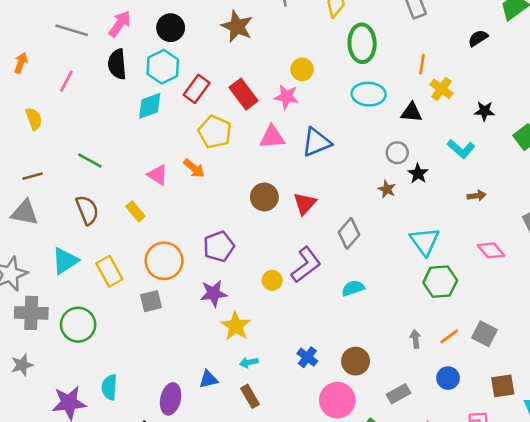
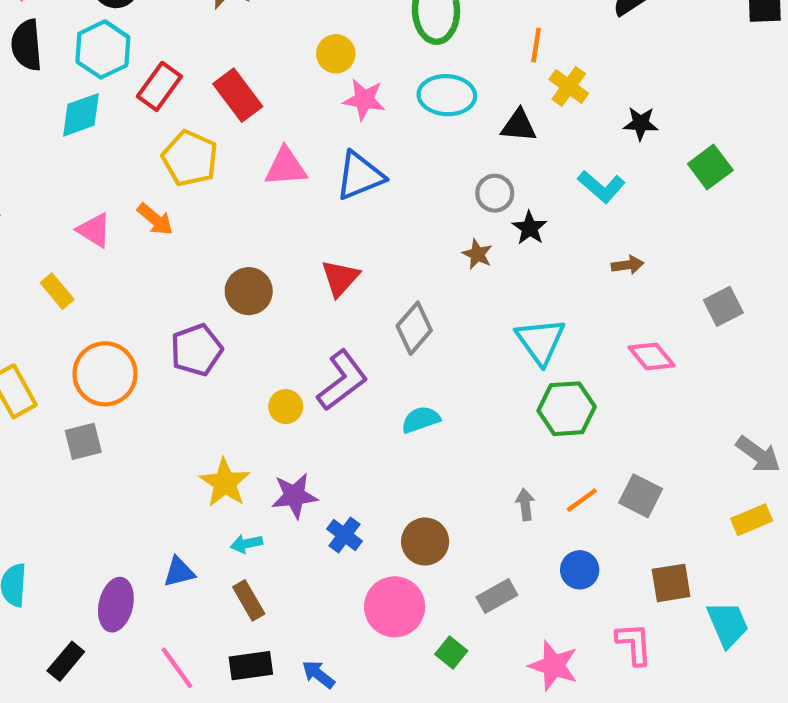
pink star: (286, 97) -> (364, 100), moved
brown circle: (264, 197) -> (249, 291), moved
purple star: (214, 293) -> (294, 496), moved

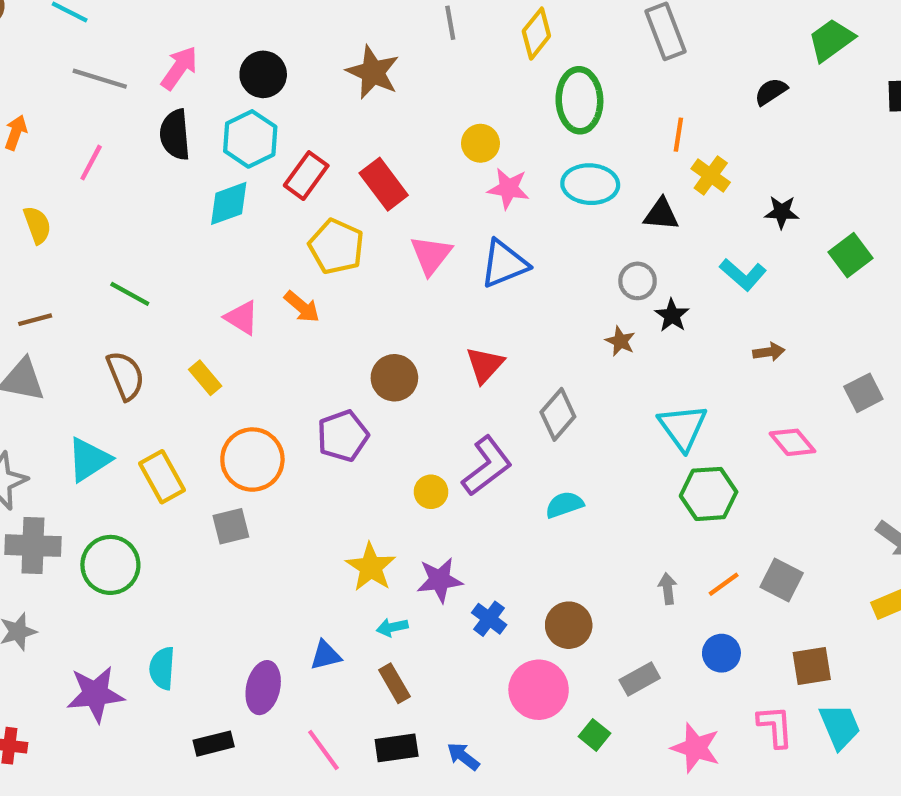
pink triangle: (286, 167) -> (431, 255), turned -48
cyan trapezoid: (728, 624) -> (840, 726), moved
black rectangle: (66, 661) -> (214, 744), turned 36

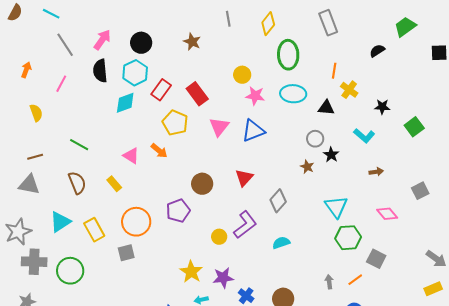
brown star: (373, 72) -> (192, 42), size x0.7
gray line: (100, 79) -> (65, 45), turned 40
gray square: (782, 580) -> (376, 259), moved

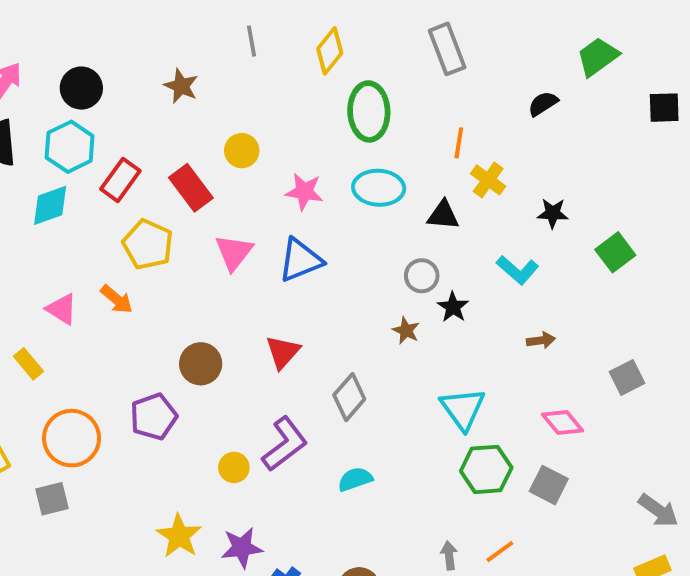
yellow circle: (242, 75) -> (242, 151), moved
gray square: (376, 259) -> (549, 485), moved

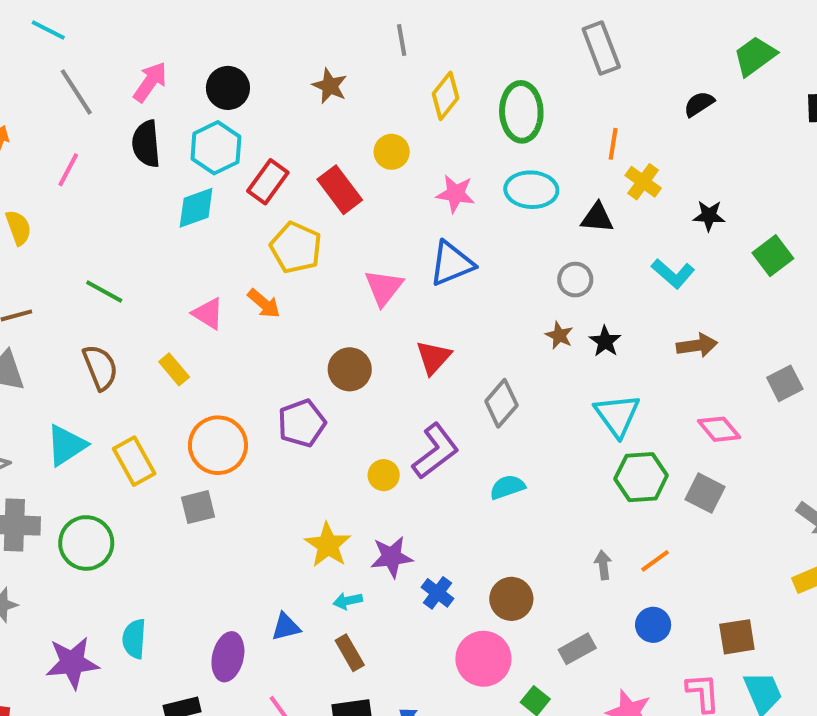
yellow diamond: (330, 51) -> (446, 96), moved
pink triangle: (234, 252) -> (384, 288), moved
black star: (453, 307) -> (605, 341), moved
brown arrow: (541, 340) -> (697, 345), size x1.4

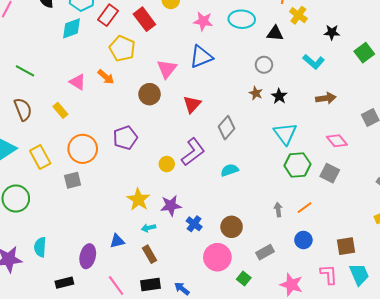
brown circle: (350, 369) -> (150, 94), moved

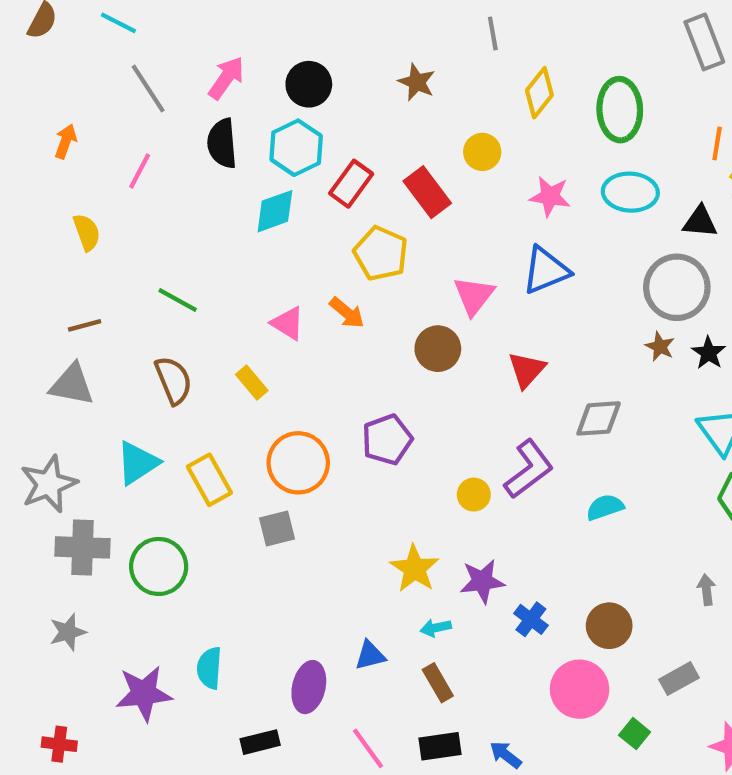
gray circle: (264, 65) -> (677, 287), size x1.8
gray diamond: (226, 128) -> (599, 418), turned 45

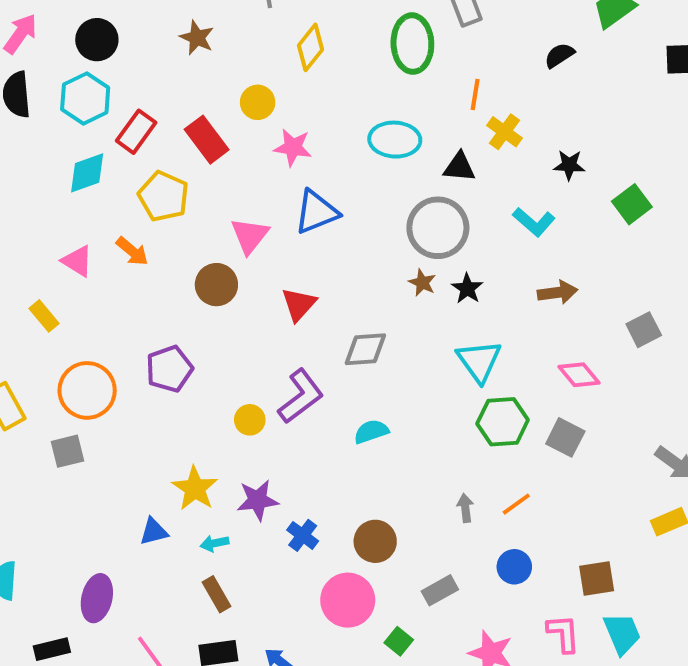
green ellipse: (620, 110) -> (412, 44), moved
pink star: (550, 196) -> (293, 147), moved
cyan diamond: (275, 211) -> (87, 173), moved
blue triangle: (370, 655) -> (154, 532), moved

